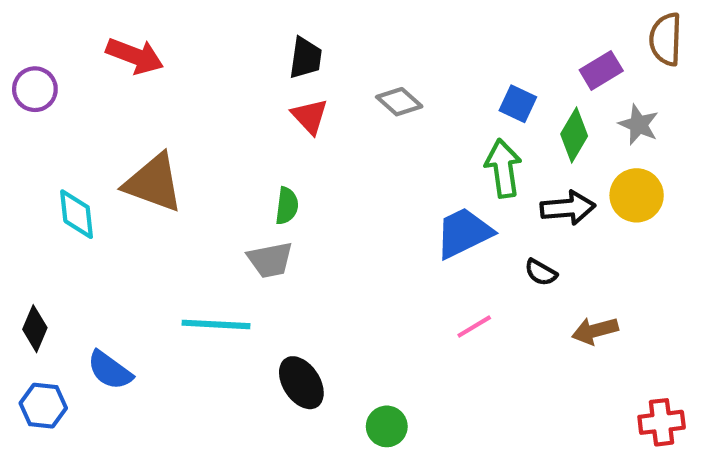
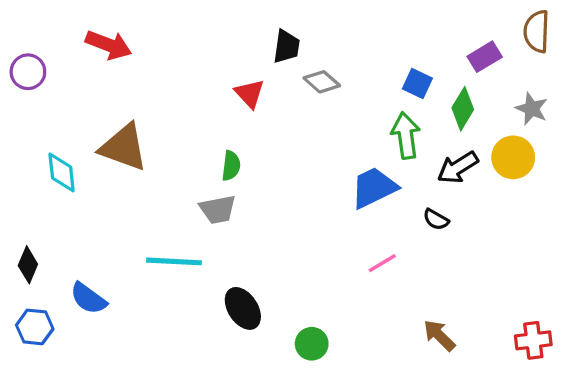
black trapezoid: (306, 58) -> (286, 47), moved
gray star: (639, 125) -> (532, 109), moved
black arrow: (568, 208) -> (458, 167), turned 153
brown arrow: (595, 331) -> (439, 335), moved, turned 60

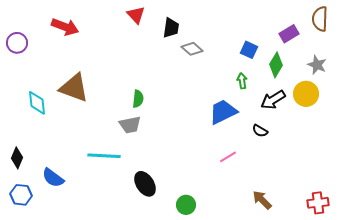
red triangle: (250, 94) -> (136, 15), moved
green arrow: (406, 136) -> (242, 81), size x0.6

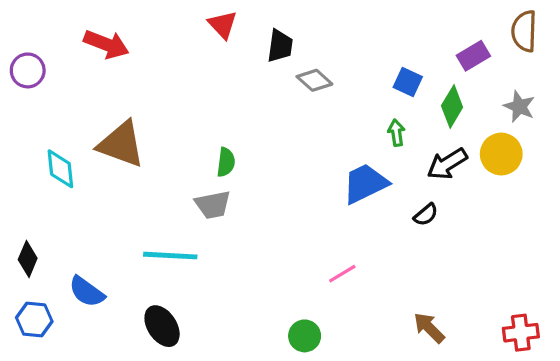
black semicircle: (260, 131) -> (426, 215), turned -70
pink line: (228, 157) -> (342, 274), moved
black ellipse: (145, 184) -> (162, 326), moved

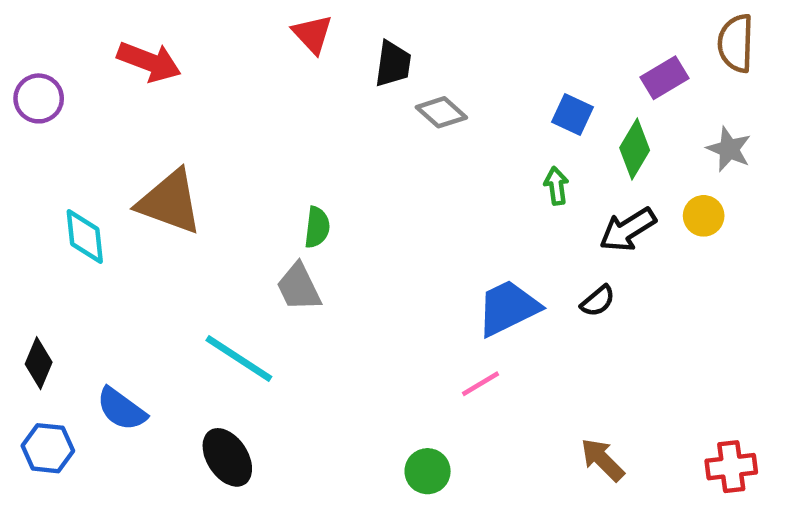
yellow circle: (501, 154) -> (704, 216), size x0.7
blue trapezoid: (365, 184) -> (508, 308), moved
gray trapezoid: (213, 205) -> (299, 287), turned 75
cyan line: (170, 256) -> (239, 358), turned 30

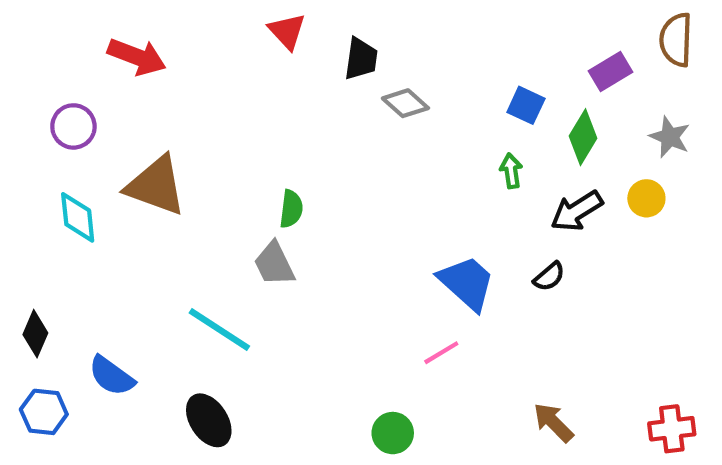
purple circle: (39, 98) -> (73, 126), moved
blue trapezoid: (508, 308) -> (467, 283), turned 68

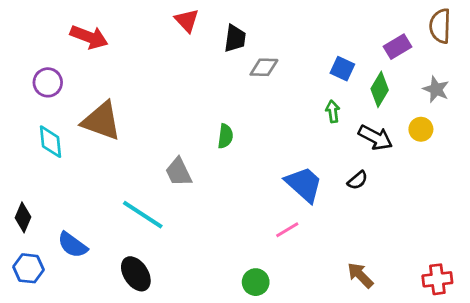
gray diamond: (405, 103) -> (264, 67), turned -40
green semicircle: (291, 209) -> (225, 136), moved
black arrow: (577, 211) -> (375, 138), turned -120

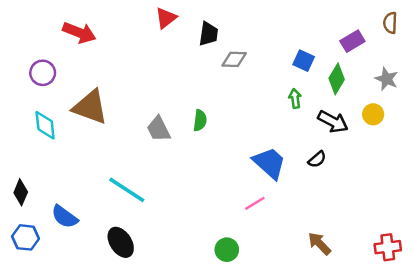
red triangle: (187, 20) -> (166, 18), turned 35
brown semicircle: (440, 26) -> (390, 23), size x0.7
gray trapezoid: (179, 172) -> (159, 129), moved

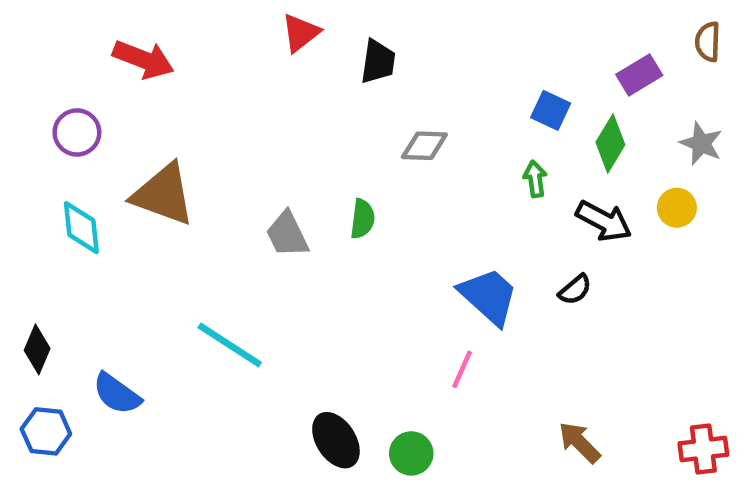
gray diamond: (234, 59) -> (424, 146), moved
pink line: (255, 203) -> (462, 369), turned -35
black ellipse: (121, 242) -> (336, 440), moved

